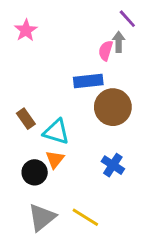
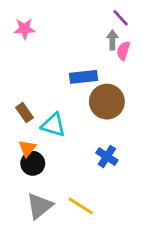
pink star: (26, 30) -> (25, 29), turned 30
pink semicircle: (106, 51) -> (123, 51), moved
orange triangle: (55, 159) -> (27, 148), moved

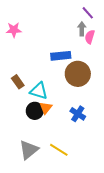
pink star: (25, 29) -> (14, 30), moved
orange triangle: (27, 148) -> (46, 108), moved
black circle: (33, 163) -> (35, 111), moved

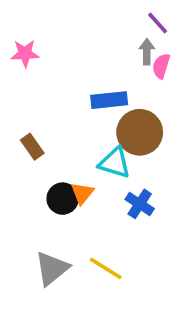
cyan triangle: (39, 91) -> (115, 163), moved

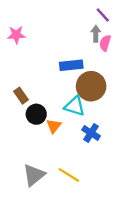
black circle: (63, 199) -> (36, 114), moved

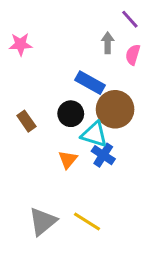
gray arrow: (96, 34) -> (108, 43), moved
blue rectangle: (71, 65) -> (90, 83), turned 35
black circle: (36, 114) -> (71, 114), moved
blue cross: (91, 133) -> (103, 155), moved

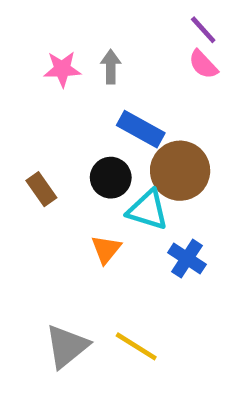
gray arrow: (108, 43) -> (111, 67), moved
pink star: (21, 44) -> (62, 69), moved
pink semicircle: (133, 55) -> (203, 64), moved, turned -60
blue cross: (103, 155) -> (187, 259), moved

